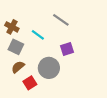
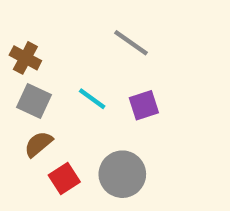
cyan line: (38, 35) -> (92, 99), moved
gray circle: (49, 68) -> (122, 174), moved

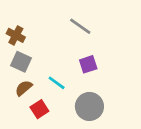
cyan line: (92, 99) -> (57, 83), moved
gray circle: (122, 174) -> (89, 106), moved

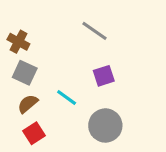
red square: (39, 109) -> (34, 133), moved

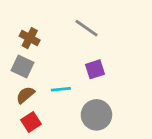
brown cross: (18, 42) -> (30, 38), moved
cyan line: (67, 98) -> (61, 89), turned -42

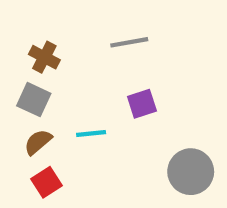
gray line: (87, 28) -> (129, 42), turned -45
gray circle: (96, 115) -> (191, 172), moved

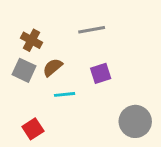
brown semicircle: (38, 142) -> (53, 67), moved

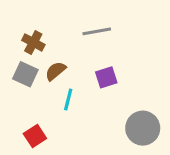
cyan line: (65, 94) -> (68, 100), turned -70

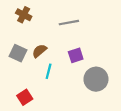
brown cross: (33, 42) -> (24, 15), moved
gray circle: (143, 128) -> (96, 79), moved

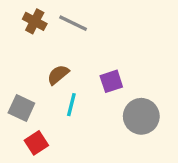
gray line: (69, 23) -> (73, 23), moved, turned 36
gray square: (18, 53) -> (21, 108), moved

